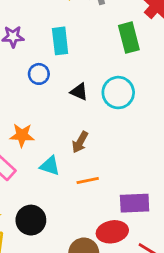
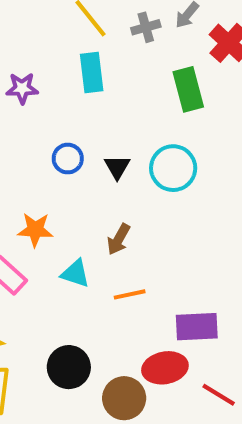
cyan rectangle: (60, 41) -> (92, 73), moved
blue circle: (39, 74) -> (68, 159), moved
black triangle: (79, 92) -> (117, 167), turned 36
black circle: (31, 220) -> (69, 367), moved

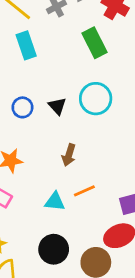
cyan triangle: (75, 273) -> (55, 202), moved

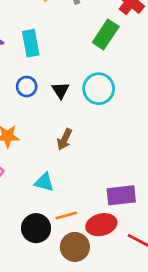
green rectangle: (94, 43) -> (106, 35), turned 52
cyan rectangle: (26, 45) -> (31, 43), moved
orange line: (84, 191) -> (66, 215), moved

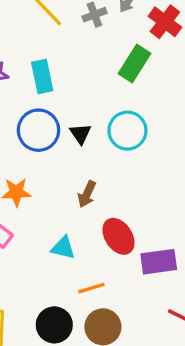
blue circle: (27, 87) -> (39, 130), size x1.6
red ellipse: (101, 225) -> (118, 236), moved, turned 72
black circle: (36, 228) -> (54, 325), moved

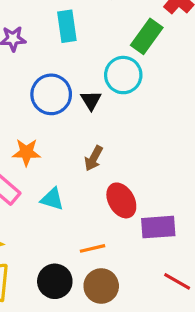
cyan rectangle: (42, 76) -> (67, 26), moved
cyan circle: (127, 131) -> (123, 75), moved
cyan triangle: (63, 248) -> (52, 199), moved

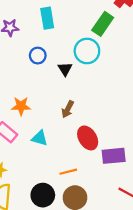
blue circle: (51, 94) -> (38, 56), moved, size x0.6

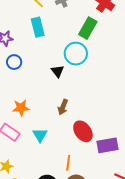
blue circle: (38, 56) -> (14, 62), moved
cyan triangle: (40, 138) -> (40, 135), turned 49
orange line: (68, 172) -> (68, 163), turned -63

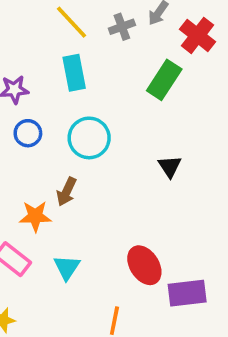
cyan circle: (76, 54) -> (89, 138), moved
black triangle: (57, 71) -> (170, 167), moved
brown arrow: (63, 107) -> (66, 192), moved

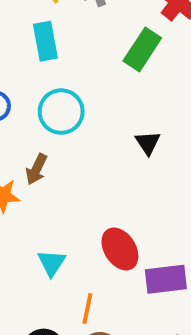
cyan triangle: (67, 267) -> (52, 263), moved

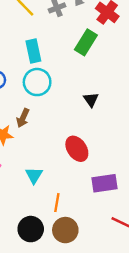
cyan rectangle: (45, 41) -> (33, 51), moved
red ellipse: (120, 249) -> (77, 149), moved

